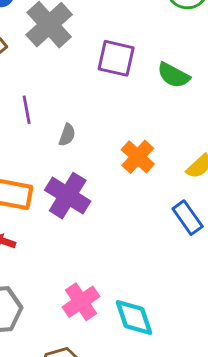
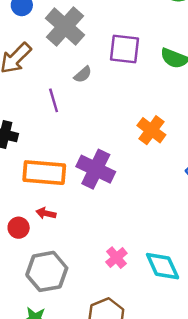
gray semicircle: (67, 135) -> (83, 74), moved, turned 36
pink cross: (81, 302) -> (116, 258), size x0.7

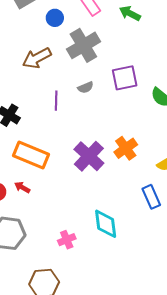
purple square: (125, 49) -> (125, 78), turned -36
purple cross: (96, 169) -> (89, 156), moved
cyan diamond: (163, 266) -> (106, 224), moved

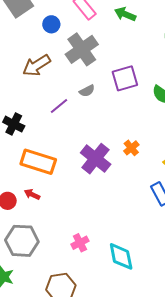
purple line: (56, 101) -> (59, 106), turned 54
orange cross: (126, 148) -> (131, 148), size x0.7
cyan diamond: (106, 224) -> (121, 256), moved

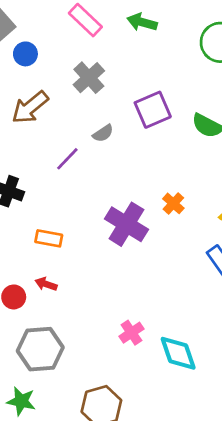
blue circle: (51, 24) -> (25, 54), moved
gray cross: (82, 49) -> (89, 78), size x0.7
orange rectangle: (38, 162) -> (49, 238), size x0.6
pink cross: (80, 243) -> (131, 333), moved

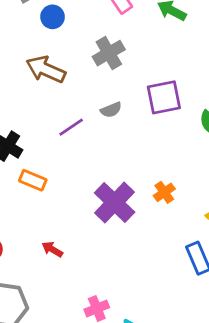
brown arrow: (30, 107) -> (46, 69), turned 51
orange rectangle: (49, 238) -> (33, 180), moved
red arrow: (46, 284) -> (52, 249), moved

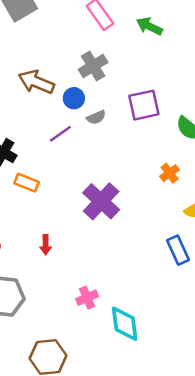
blue circle: (53, 17) -> (74, 98), moved
orange cross: (164, 192) -> (170, 173), moved
red arrow: (52, 249) -> (46, 245), turned -120

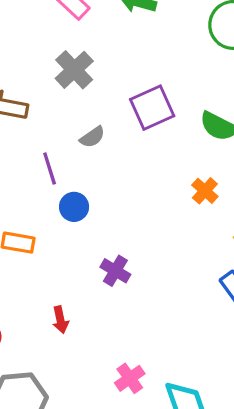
blue circle: (74, 98) -> (74, 207), moved
purple line: (60, 134) -> (50, 168), turned -60
purple cross: (101, 201) -> (115, 271), moved, size x0.6

